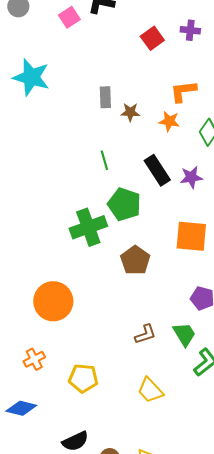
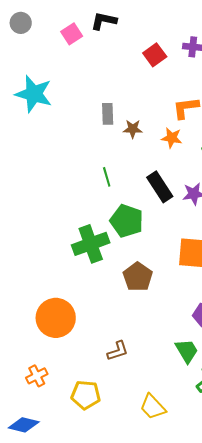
brown L-shape: (145, 334) -> (118, 351), moved

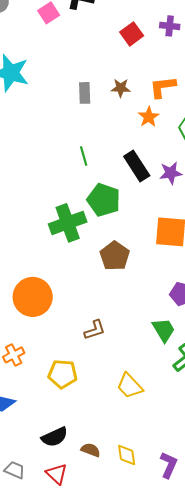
brown star: (133, 129) -> (121, 88), moved
orange star: (172, 138) -> (149, 117), turned 30

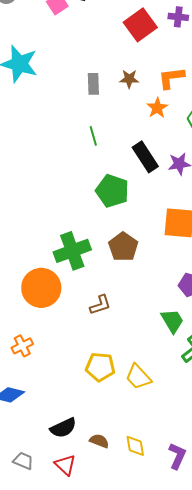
red square: (132, 34) -> (140, 25), size x1.4
green line: (84, 156) -> (93, 136), moved
green cross: (68, 223) -> (72, 251), moved
brown L-shape: (95, 330) -> (100, 305), moved
yellow pentagon: (63, 374) -> (100, 367), moved

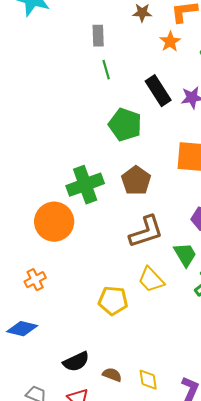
gray rectangle: (93, 84) -> (98, 36), moved
brown L-shape: (100, 305) -> (146, 232), moved, size x1.6
yellow trapezoid: (138, 377) -> (151, 280), moved

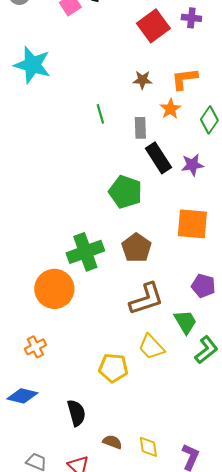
gray rectangle: (98, 36) -> (140, 128), moved
green line: (106, 70) -> (100, 114), moved
black semicircle: (76, 362) -> (76, 413), moved, turned -80

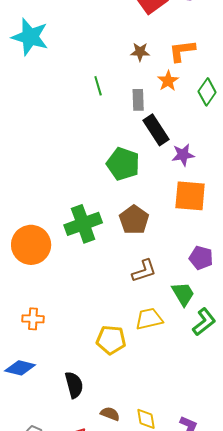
purple star: (192, 165) -> (183, 155), moved
orange circle: (54, 289) -> (31, 245), moved
brown L-shape: (146, 299) -> (144, 271), size x0.7
orange cross: (35, 347) -> (33, 319), turned 30
yellow trapezoid: (151, 347) -> (149, 319), turned 120

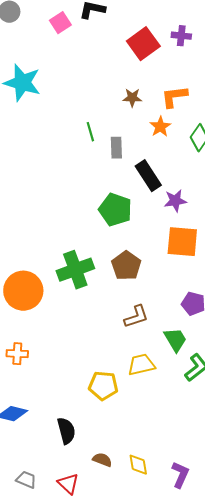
gray rectangle: (138, 100) -> (116, 148), moved
orange cross: (33, 319) -> (17, 354), moved

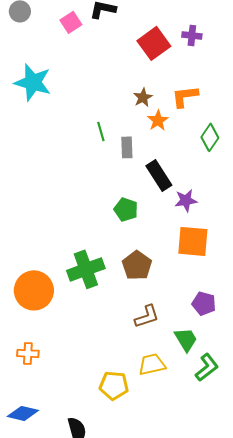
brown star: (132, 98) -> (143, 97), turned -30
orange star: (160, 127) -> (158, 120), moved
green pentagon: (115, 210) -> (126, 209), size x0.7

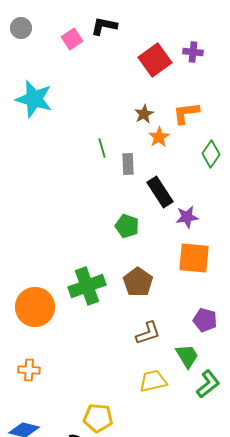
yellow pentagon: (114, 385) -> (98, 418), moved

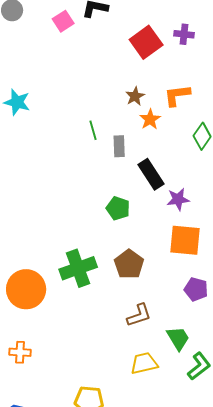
cyan star: (34, 99) -> (17, 102), moved, size x0.7
purple pentagon: (205, 320) -> (196, 289), moved

